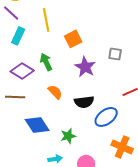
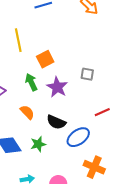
green arrow: (46, 62) -> (31, 82), moved
black semicircle: (84, 102) -> (56, 122), turned 30
green star: (68, 136) -> (38, 144), moved

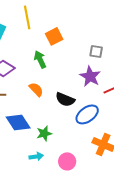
purple star: (57, 87) -> (90, 76), moved
green star: (38, 144) -> (44, 133), moved

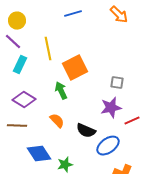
orange square: (54, 36) -> (75, 68), size x1.4
purple star: (90, 76) -> (111, 108), turned 30

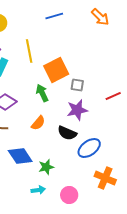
gray square: (117, 83) -> (77, 85), moved
purple star: (111, 108) -> (77, 110), moved
orange semicircle: (57, 121) -> (38, 123), turned 84
red line: (132, 121) -> (113, 96), moved

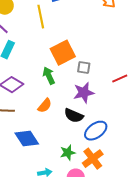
yellow line: (29, 51) -> (41, 17), moved
green star: (46, 167) -> (68, 153), moved
orange cross: (105, 178) -> (93, 159), moved, turned 30

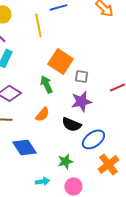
orange square: (63, 53) -> (60, 61), turned -30
orange cross: (93, 159) -> (108, 164), moved

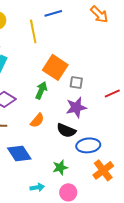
green arrow: (46, 84) -> (41, 90), turned 48
blue ellipse: (93, 139) -> (88, 145), turned 30

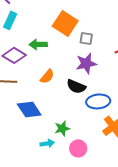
green arrow: (41, 90) -> (38, 44), moved, turned -114
green star: (60, 167) -> (62, 128), moved

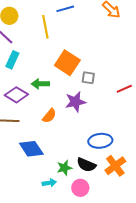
purple star: (86, 63) -> (75, 102), moved
black semicircle: (76, 86) -> (86, 165), moved

